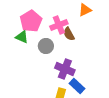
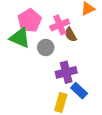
green triangle: (22, 37) -> (20, 38), size x1.5
purple cross: (65, 69) -> (66, 72), turned -36

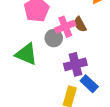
pink cross: (60, 25) -> (65, 27), moved
green triangle: (20, 38) -> (26, 54), moved

